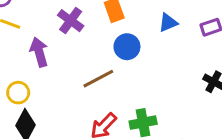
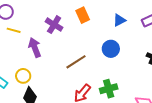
blue circle: (127, 47) -> (111, 49), moved

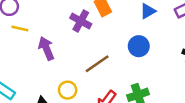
purple cross: (54, 25) -> (81, 21), moved
yellow circle: (23, 76) -> (68, 90), moved

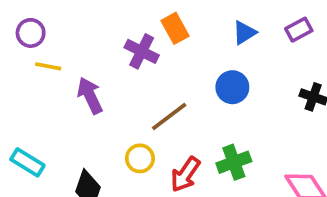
yellow circle: (68, 90) -> (140, 158), moved

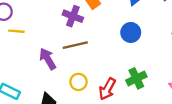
purple arrow: (90, 96) -> (48, 59), moved
brown line: (169, 117) -> (75, 45), moved, turned 30

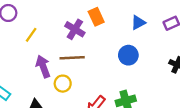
yellow line: (16, 31) -> (31, 35), moved, turned -70
yellow circle: (78, 82) -> (63, 84), moved

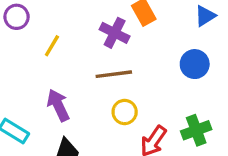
purple arrow: (43, 66) -> (58, 105), moved
yellow circle: (63, 84) -> (125, 112), moved

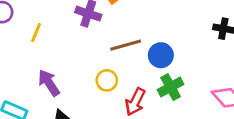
blue circle: (195, 64) -> (161, 55), moved
brown line: (114, 74) -> (126, 45), moved

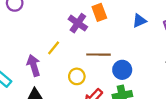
yellow line: (36, 33) -> (54, 48), moved

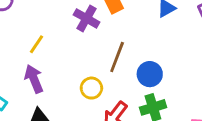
yellow line: (54, 48) -> (36, 44), moved
brown line: (98, 55) -> (117, 57), turned -65

